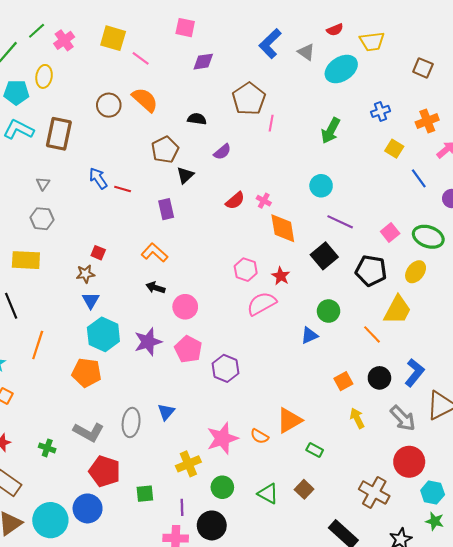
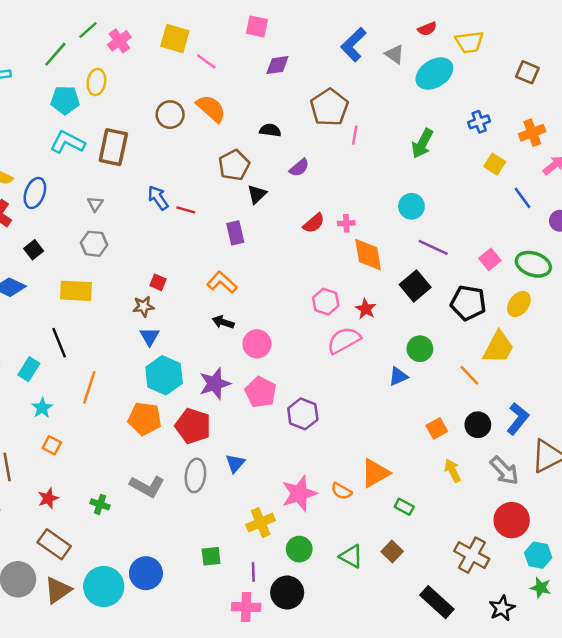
pink cross: (264, 201) -> (346, 223), turned -32
red pentagon: (105, 471) -> (193, 426), moved

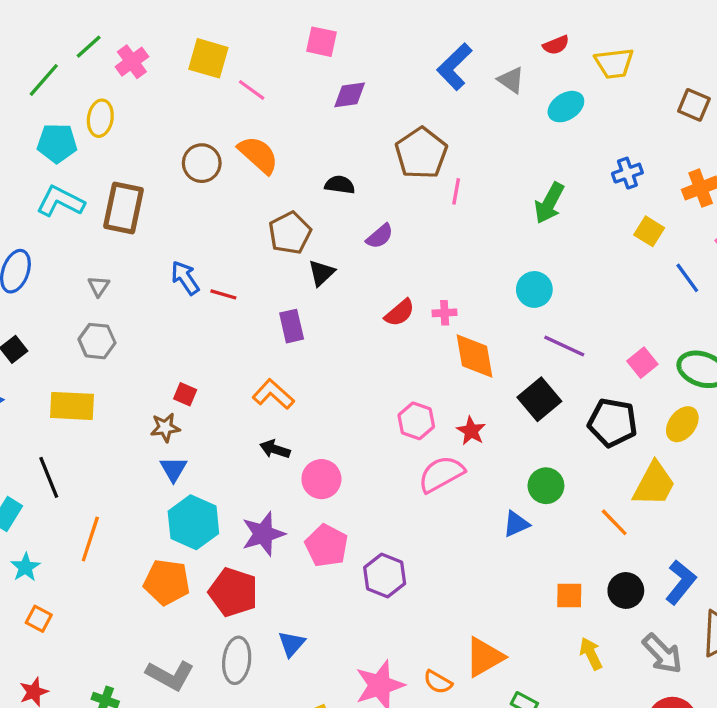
cyan ellipse: (434, 74) -> (566, 107), size x0.7
orange square: (437, 428) -> (569, 595), turned 30

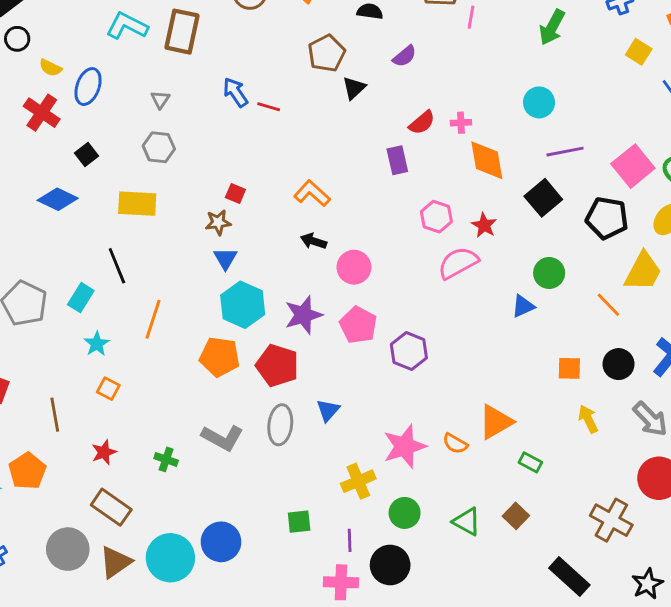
purple rectangle: (292, 326) -> (397, 160), moved
purple line: (564, 346) -> (565, 152), turned -36
pink square: (642, 363) -> (633, 166), size x1.6

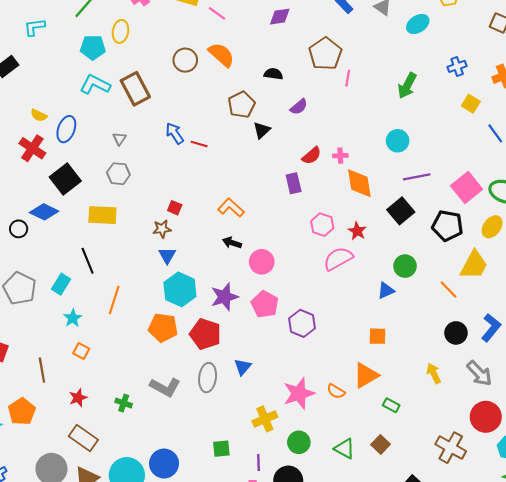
brown rectangle: (182, 32) -> (135, 89), turned -40
black circle: (17, 39) -> (19, 229), moved
black square: (87, 154) -> (65, 179), size x1.8
orange square: (569, 368) -> (377, 336), moved

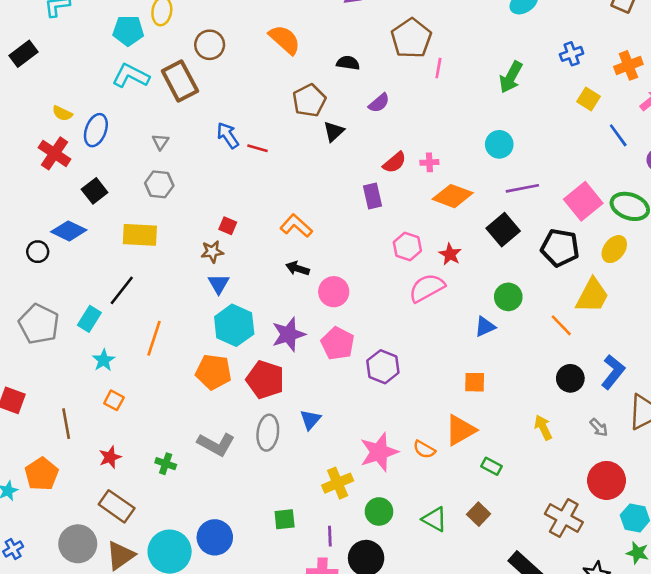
brown circle: (185, 60) -> (210, 45), moved
black square: (65, 179) -> (95, 191), size x0.7
orange diamond: (359, 183) -> (453, 196), turned -60
black line: (88, 261) -> (122, 290), turned 60
gray arrow: (479, 373) -> (599, 427), size x0.6

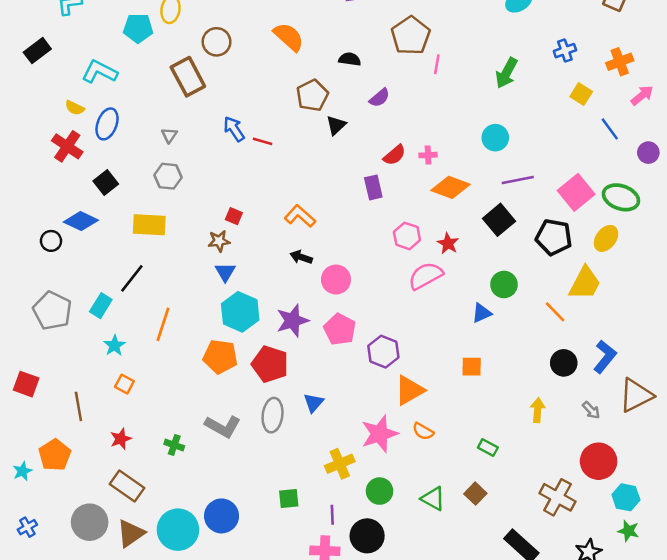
cyan L-shape: (131, 76) -> (100, 72), moved
yellow arrow: (543, 427) -> (538, 410), turned 30
orange triangle: (460, 430) -> (409, 390), moved

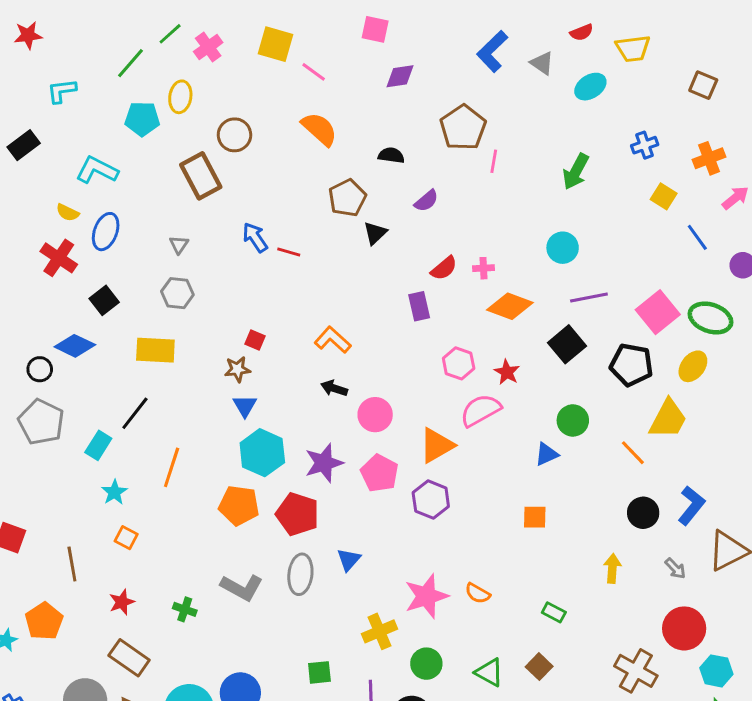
gray pentagon: (52, 311) -> (41, 422), moved
orange triangle: (409, 390) -> (437, 445), moved

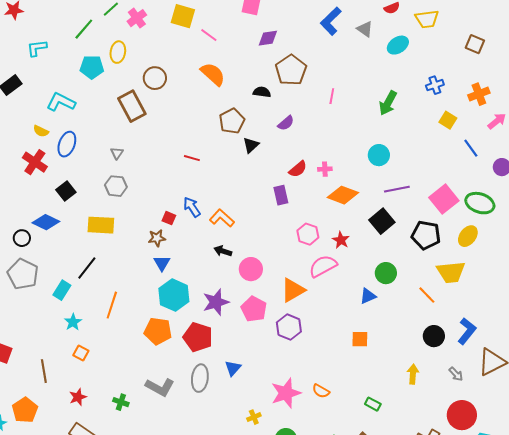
brown pentagon: (463, 128) -> (291, 70), moved
blue arrow: (255, 237) -> (192, 207), moved
yellow trapezoid: (668, 419) -> (451, 272), turned 56
yellow cross: (380, 631) -> (254, 417), size x0.6

